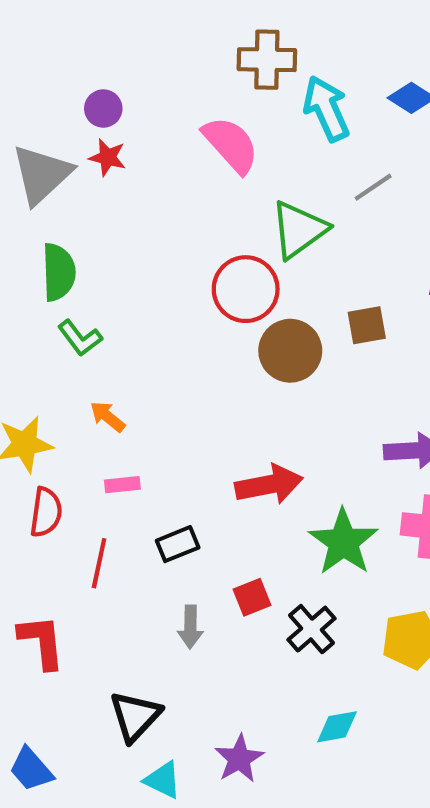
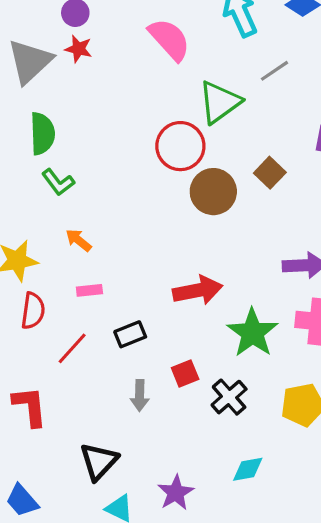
brown square: (367, 325) -> (270, 173), turned -36
red line: (99, 563) -> (72, 348), turned 30

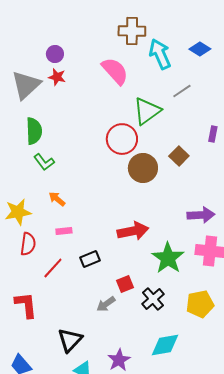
gray arrow: (140, 395) -> (106, 304), moved, turned 54
cyan diamond: (248, 469) -> (165, 345), size x1.4

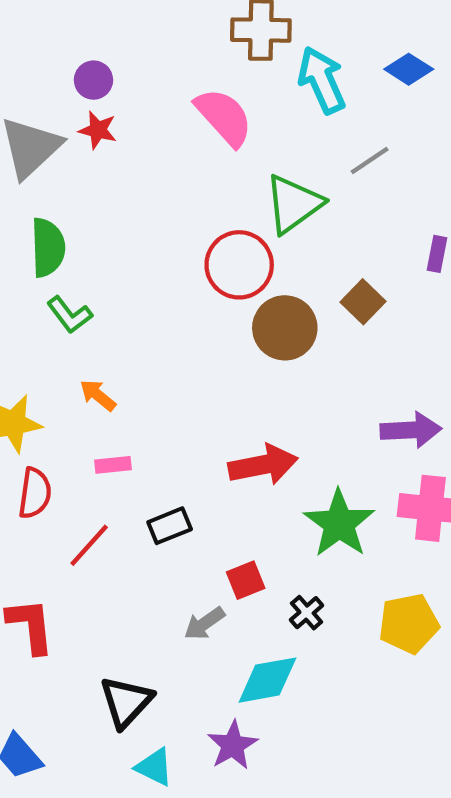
black cross: (153, 299) -> (307, 613), size x0.7
cyan diamond: (165, 345) -> (267, 680), moved

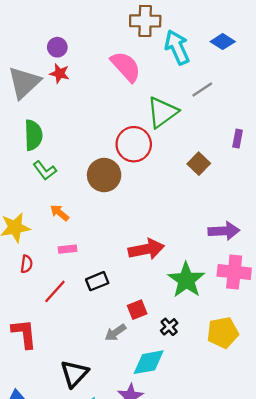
brown circle: (285, 328) -> (104, 175), moved
red semicircle: (35, 493) -> (26, 264), size x0.7

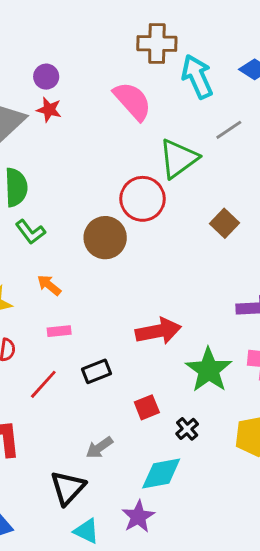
gray arrow: (115, 333) -> (99, 448), moved

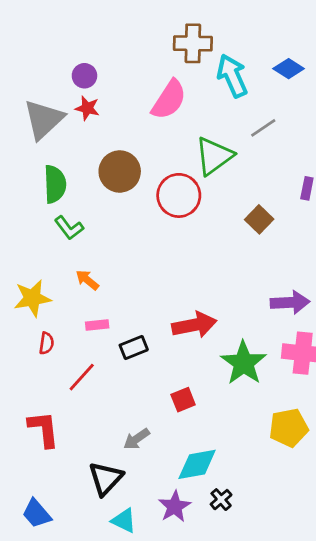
pink semicircle: (132, 101) -> (169, 100), turned 75
brown circle: (105, 238) -> (120, 171), moved
black rectangle: (97, 371) -> (134, 347), moved
black cross: (187, 429) -> (221, 500), moved

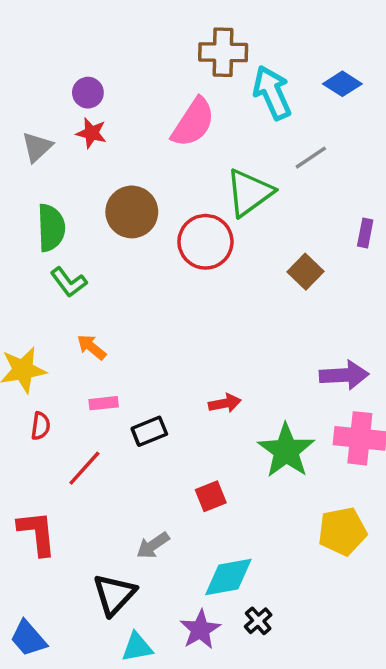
gray triangle: (44, 119) -> (37, 147), size x0.6
red arrow: (194, 325) -> (225, 403), size x0.6
cyan triangle: (124, 521) -> (137, 647), turned -36

